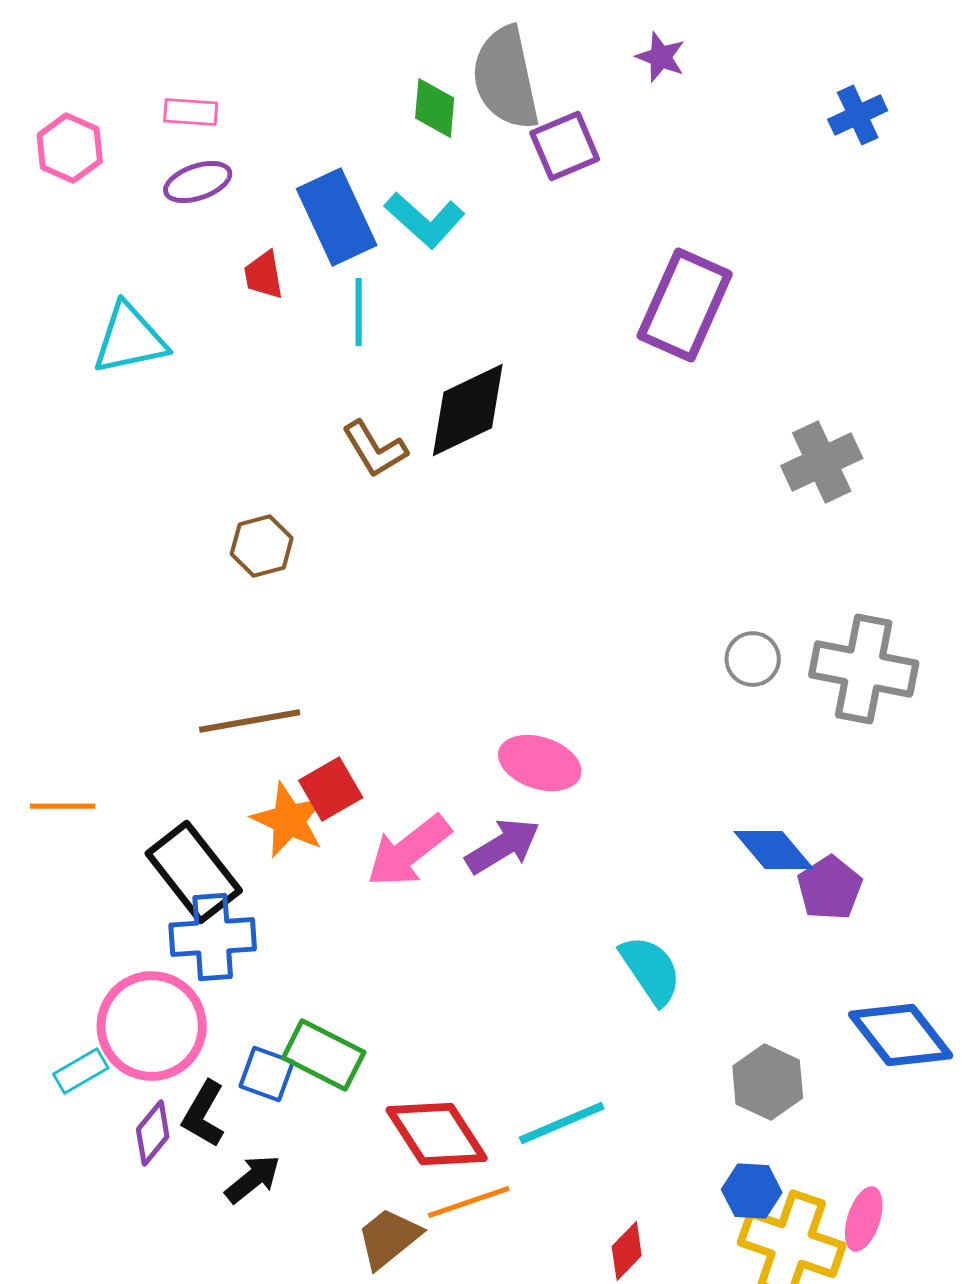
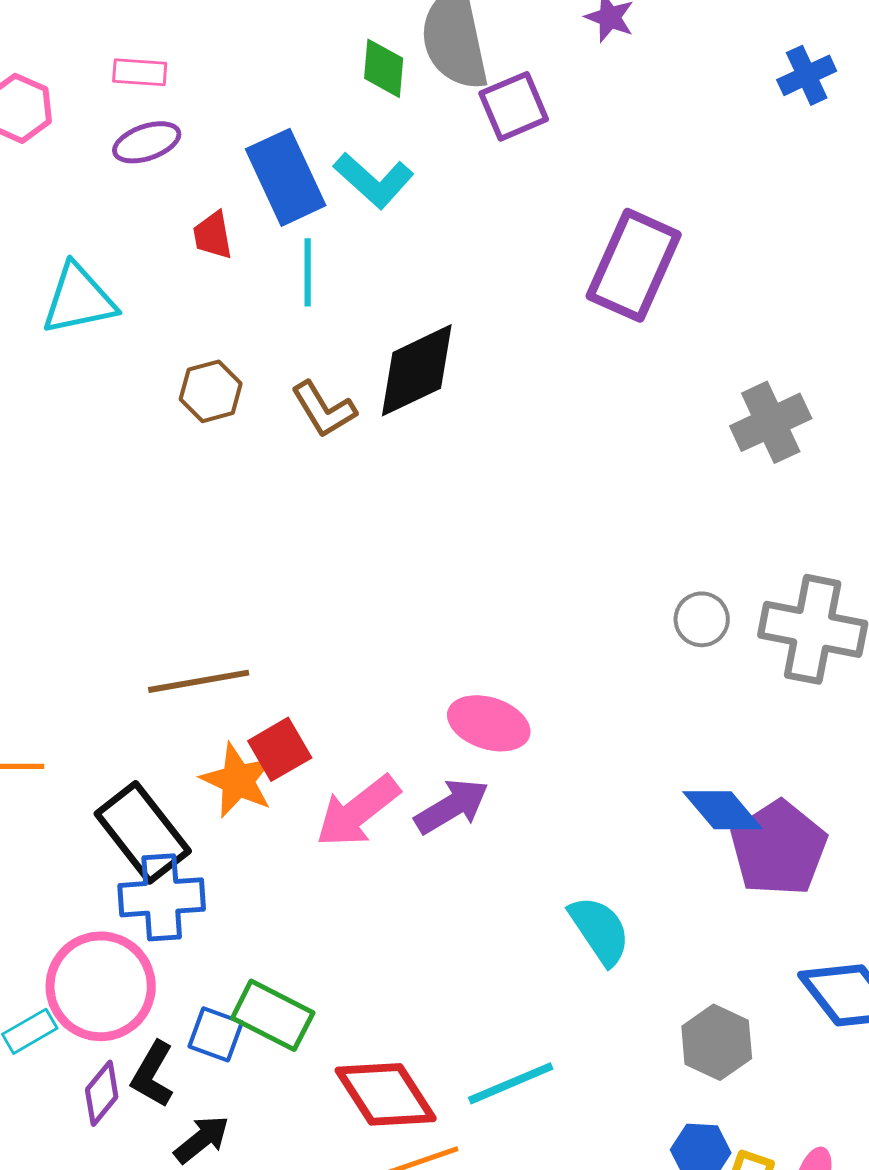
brown hexagon: (262, 546) -> (211, 391), moved
purple pentagon: (830, 888) -> (779, 848), size x1.5

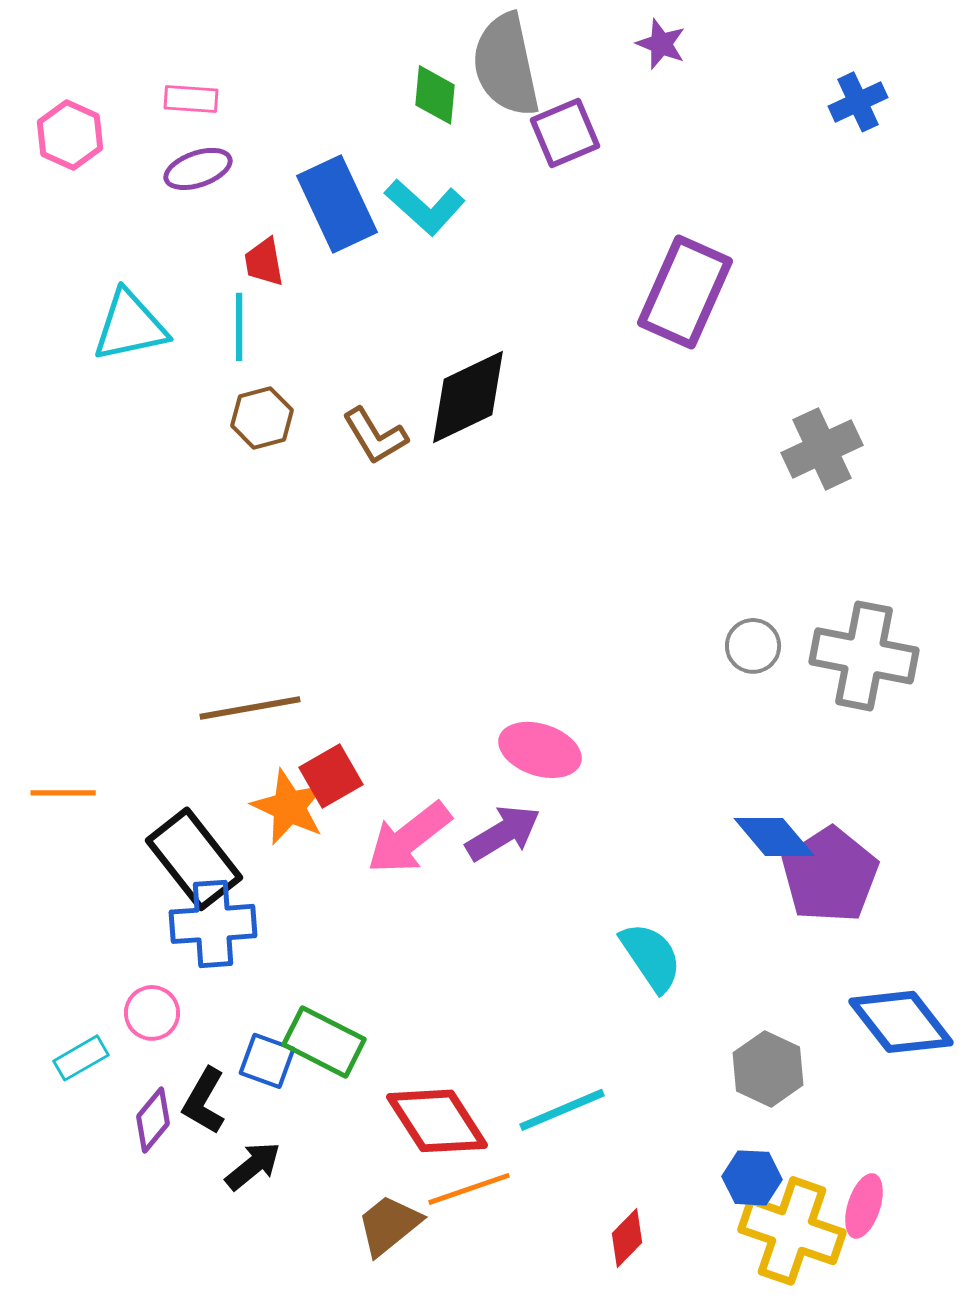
cyan line: (308, 272) -> (239, 327), moved
pink circle: (101, 986) -> (152, 1013), size x0.5

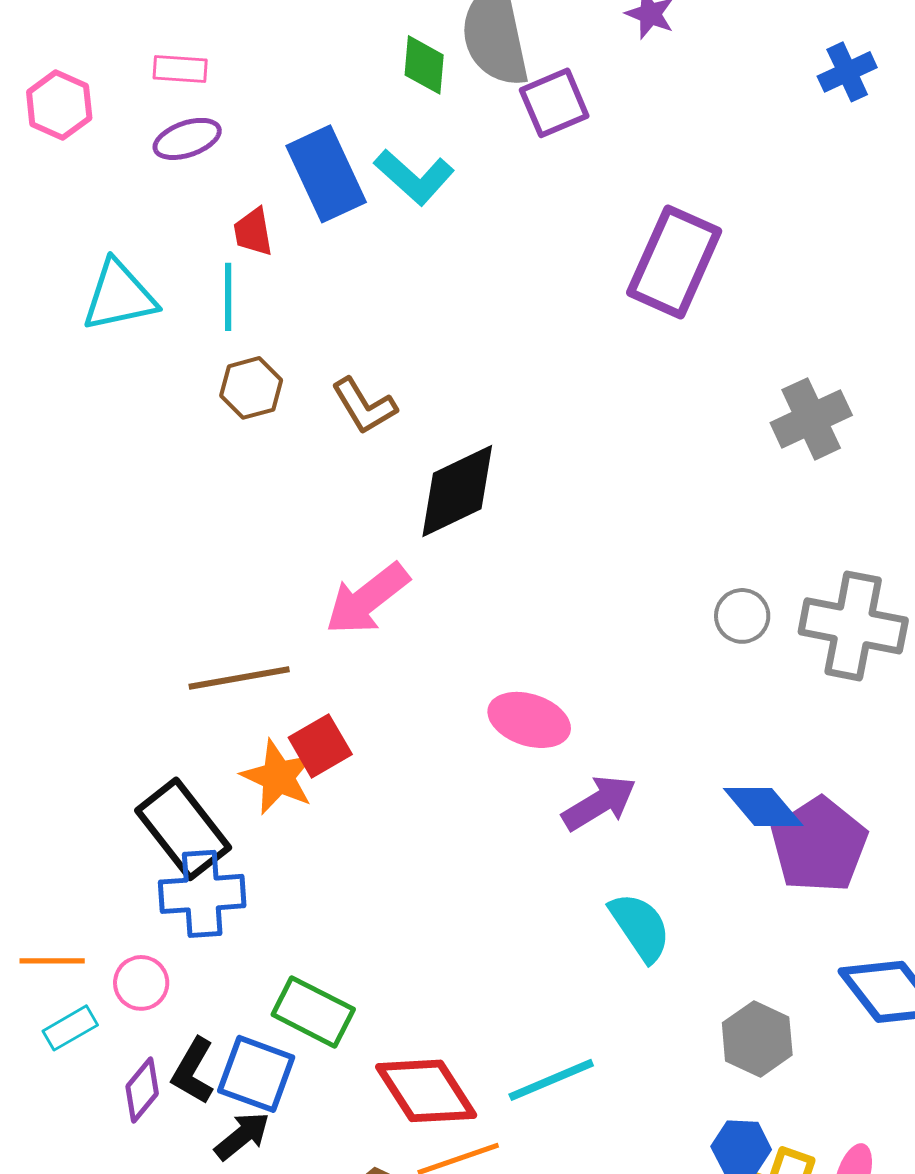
black diamond: (468, 397) -> (457, 491), moved
orange line: (63, 793) -> (52, 961), moved
purple arrow: (503, 833) -> (599, 803), moved
pink arrow: (409, 838) -> (367, 599), moved
blue square: (267, 1061) -> (256, 1074), moved, size x1.4

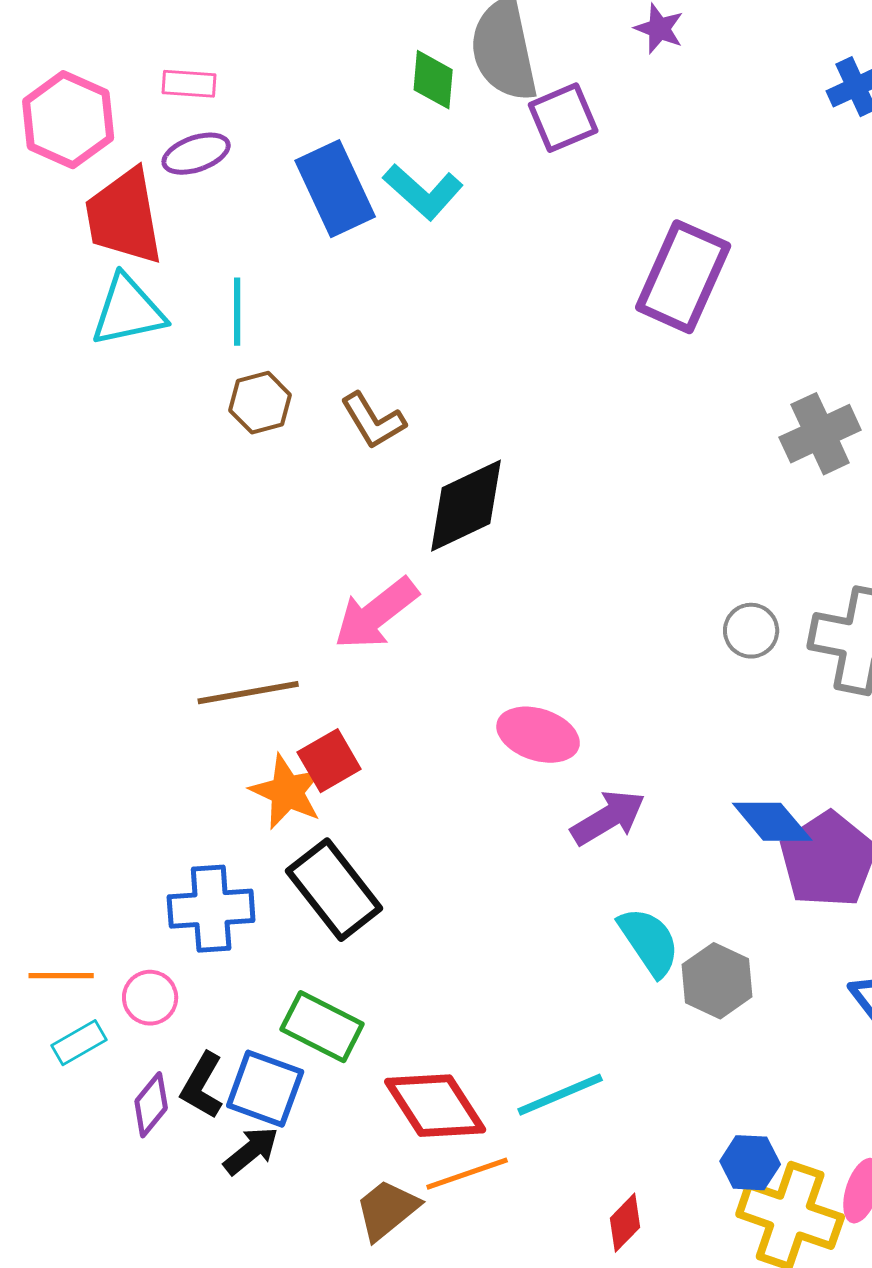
pink hexagon: (59, 105) -> (68, 120), size x1.4
red trapezoid: (253, 232) -> (124, 217), moved, size x2.0
black rectangle: (183, 829) -> (334, 890), moved
gray hexagon: (757, 1039) -> (717, 981), moved

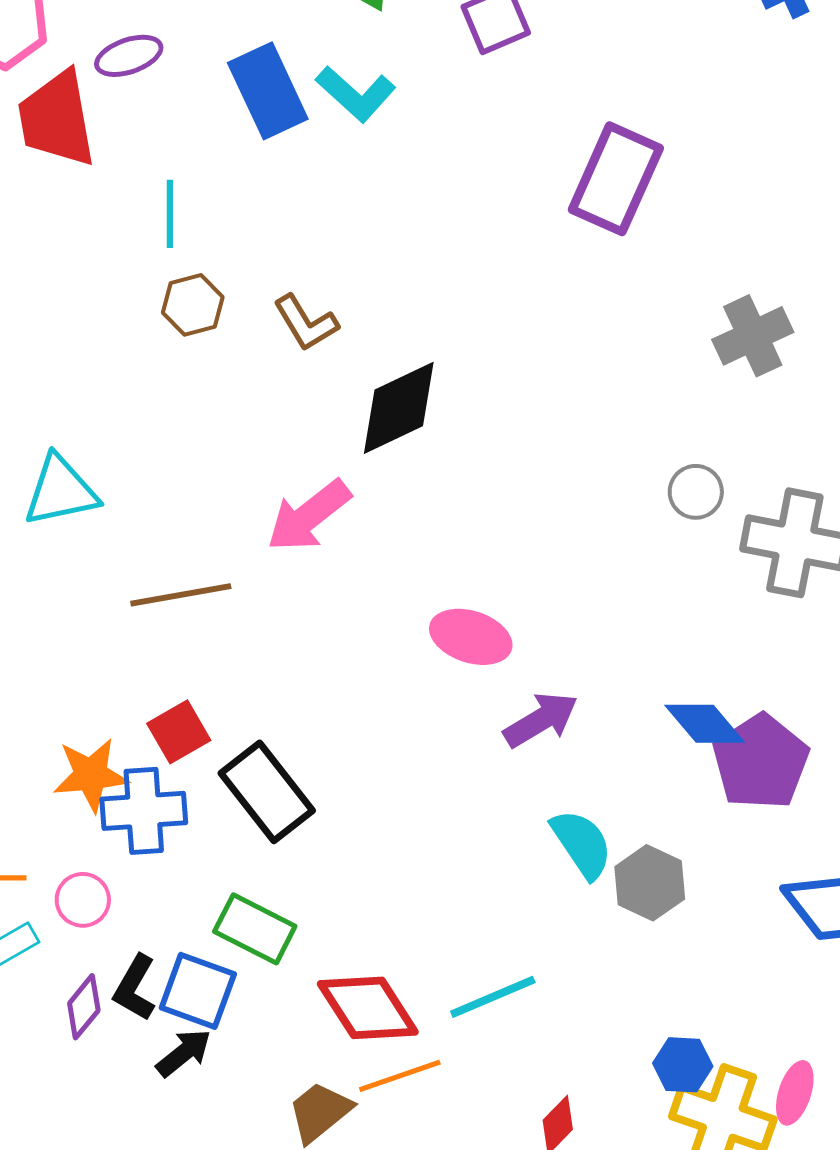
cyan triangle: (128, 311) -> (61, 491), moved
gray circle: (751, 631) -> (696, 492), moved
red square: (329, 761) -> (179, 732), moved
orange star: (287, 792) -> (91, 775), moved, turned -30

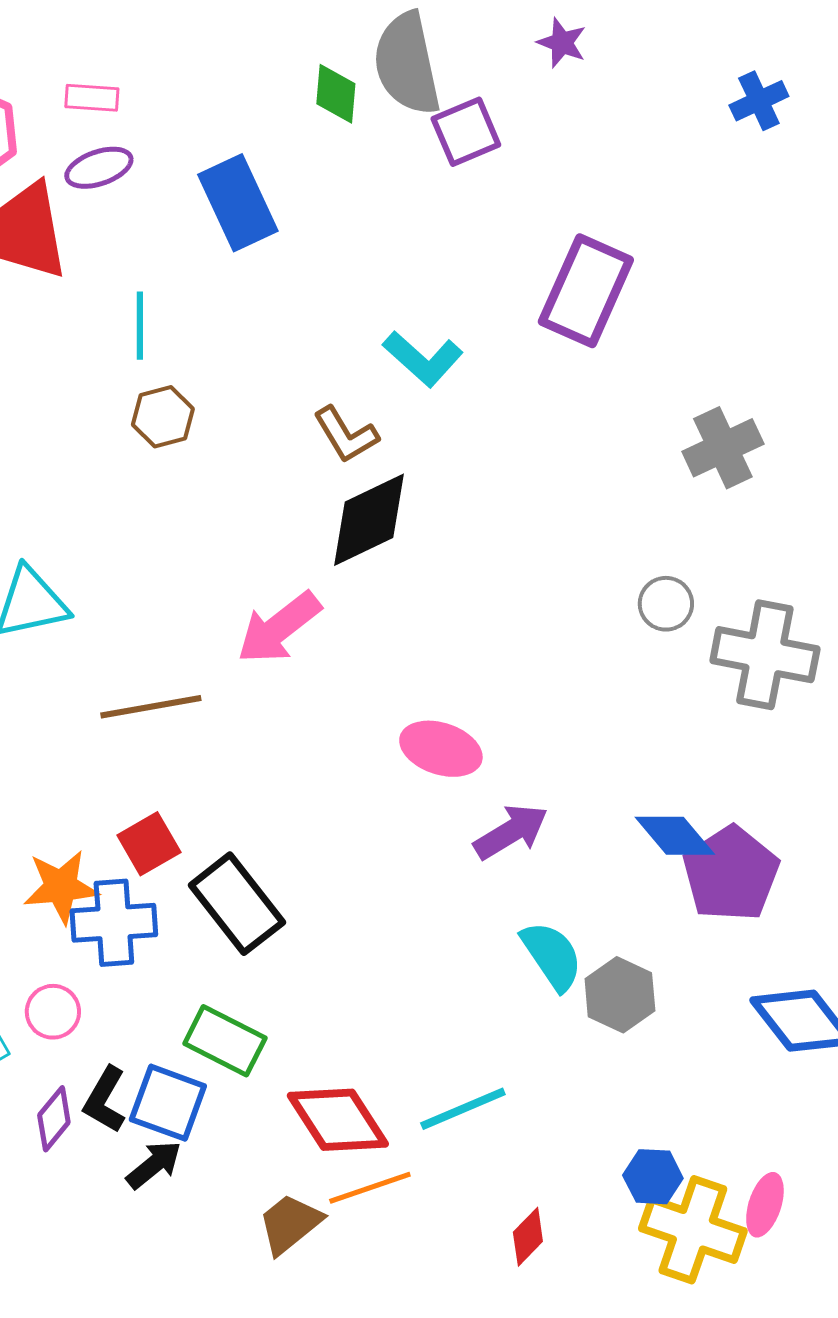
cyan L-shape: (356, 94) -> (423, 359), moved
brown L-shape: (306, 323) -> (346, 435), moved

